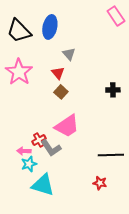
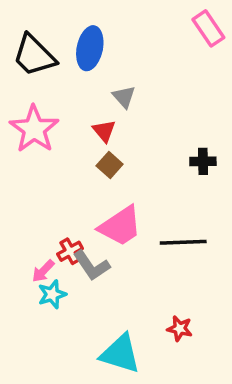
pink arrow: (24, 151) -> (43, 271), turned -48
black line: (111, 155) -> (183, 242), moved
cyan triangle: (43, 185) -> (120, 354), moved

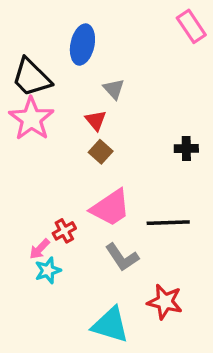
black trapezoid: (34, 55) -> (31, 78), moved
gray L-shape: (92, 266) -> (122, 257), moved
red star: (180, 328) -> (165, 302), size x1.5

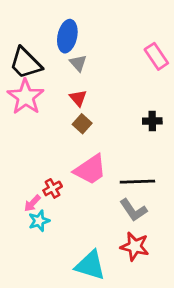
pink rectangle: (191, 26) -> (156, 56), moved
gray triangle: (114, 89) -> (78, 63), moved
gray L-shape: (122, 257) -> (133, 210), moved

